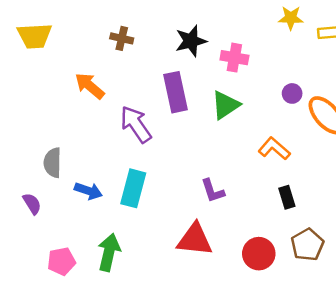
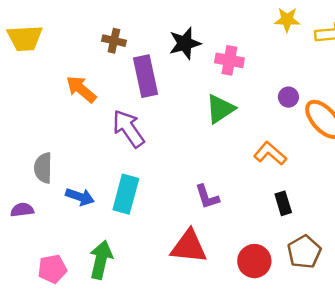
purple rectangle: (175, 92) -> (145, 76), moved
purple semicircle: (32, 204) -> (22, 210), turned -65

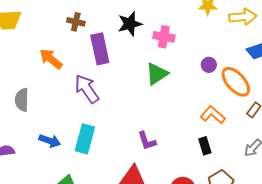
orange L-shape: (270, 153) -> (213, 115), moved
gray semicircle: (43, 168) -> (22, 100), moved

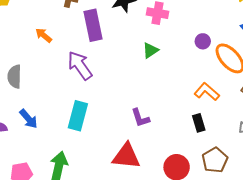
orange arrow: (51, 59) -> (44, 35), size x0.7
green triangle: (157, 74) -> (150, 50), size x0.7
blue arrow: (50, 141) -> (29, 119), moved, turned 30

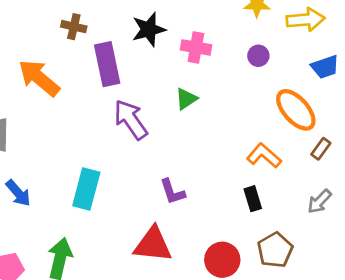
orange arrow: (44, 35) -> (39, 78), size x1.8
purple circle: (203, 41) -> (258, 56), moved
purple arrow: (80, 65) -> (131, 120), moved

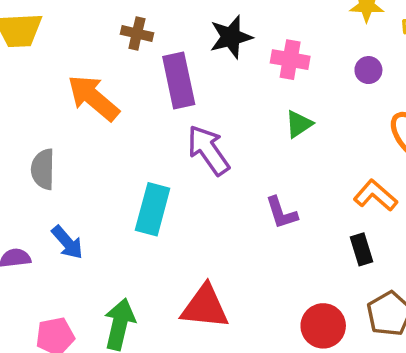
green triangle: (186, 99) -> (299, 124), moved
cyan rectangle: (86, 189) -> (153, 209), moved
purple L-shape: (172, 192) -> (281, 213), moved
red triangle: (153, 244) -> (205, 307), moved

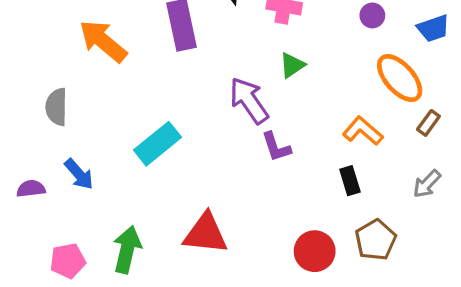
purple circle: (368, 70) -> (372, 15), moved
purple arrow: (208, 150) -> (249, 100), moved
cyan rectangle: (153, 209) -> (158, 144), turned 36

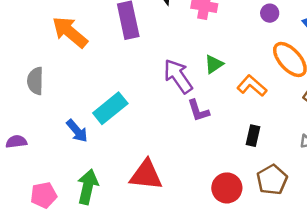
green triangle: (292, 65) -> (214, 64), moved
orange L-shape: (363, 131) -> (252, 86), moved
blue arrow: (79, 174) -> (77, 131), moved
black rectangle: (350, 181) -> (253, 136), turned 30

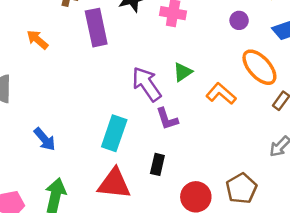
orange arrow: (70, 32) -> (37, 40), size x0.6
cyan rectangle: (110, 108) -> (114, 133), moved, turned -32
black rectangle: (253, 136) -> (157, 164), moved

